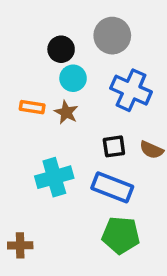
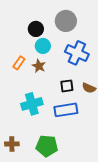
orange rectangle: (32, 107) -> (19, 63), turned -64
blue rectangle: (112, 187) -> (66, 110), turned -30
green pentagon: (121, 235) -> (47, 146), moved

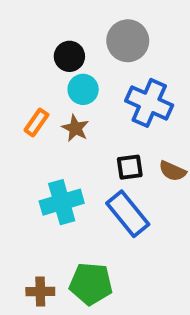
blue rectangle: (66, 110) -> (128, 214), turned 60
brown cross: (12, 144) -> (40, 292), moved

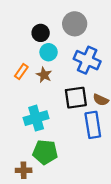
black square: (130, 167) -> (76, 98), size x1.5
blue rectangle: (128, 214) -> (93, 125), moved, turned 30
green pentagon: (91, 284) -> (45, 152), moved

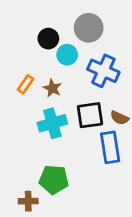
cyan circle: (49, 52) -> (67, 55), moved
cyan cross: (36, 118) -> (52, 123), moved

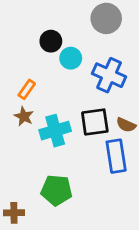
gray circle: (89, 28) -> (106, 18), moved
brown star: (52, 88) -> (24, 116), moved
brown cross: (28, 201) -> (14, 213), moved

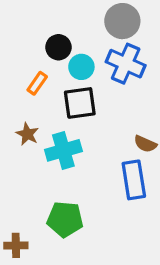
blue cross: (109, 75) -> (126, 64), moved
orange rectangle: (27, 89) -> (37, 83), moved
black square: (95, 122) -> (80, 103), moved

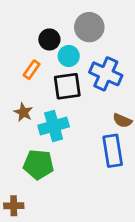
gray circle: (122, 21) -> (89, 27), moved
blue cross: (126, 64) -> (106, 74), moved
green pentagon: (65, 219) -> (38, 165), moved

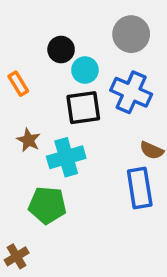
gray circle: (89, 27) -> (131, 34), moved
orange rectangle: (32, 70) -> (18, 84), moved, turned -66
brown cross: (14, 206) -> (17, 256), turned -30

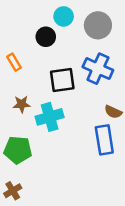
cyan circle: (85, 70) -> (64, 16), moved
brown star: (29, 140) -> (22, 104), turned -30
green pentagon: (47, 205) -> (18, 150), moved

